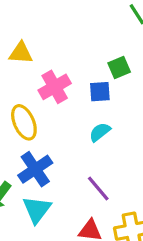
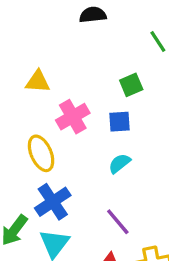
green square: (119, 68) -> (131, 85), moved

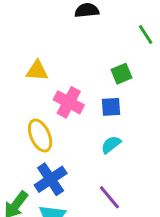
pink cross: (73, 117) -> (69, 102), turned -32

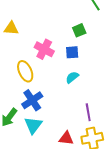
yellow triangle: (37, 71) -> (11, 28), moved
purple line: (109, 197) -> (88, 112), moved, turned 30

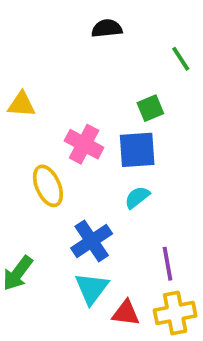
blue square: (72, 52) -> (137, 150), size x1.5
blue cross: (32, 100) -> (92, 241), moved
cyan triangle: (33, 125) -> (92, 288), moved

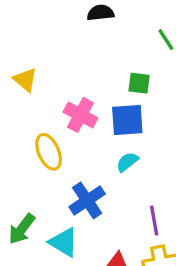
yellow triangle: (21, 104) -> (25, 80), turned 36
green square: (150, 108) -> (139, 83), turned 30
cyan triangle: (92, 288) -> (64, 242), moved, turned -36

